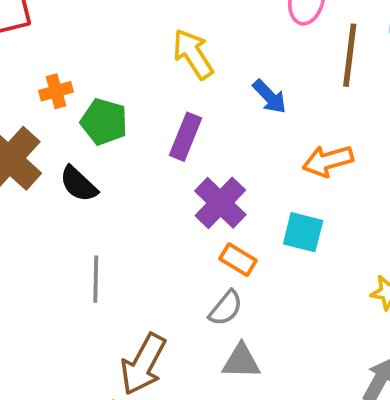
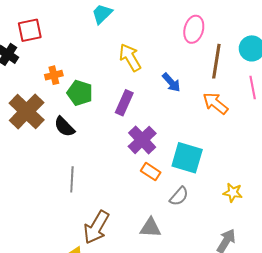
orange arrow: (328, 161) -> (215, 103), moved, turned 52
cyan square: (303, 232) -> (187, 158), size x1.4
gray semicircle: (226, 308) -> (179, 196), moved

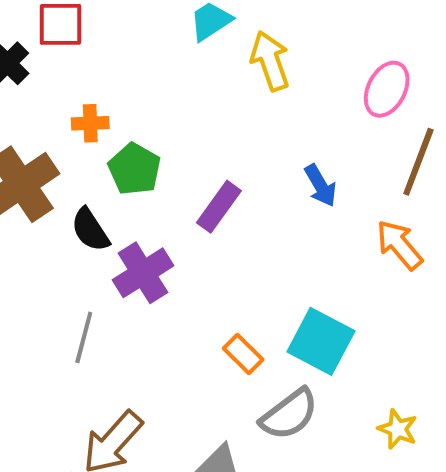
yellow arrow: (130, 57) -> (270, 61), moved
purple cross: (142, 140) -> (143, 273), moved
gray semicircle: (179, 196) -> (289, 414), size x1.4

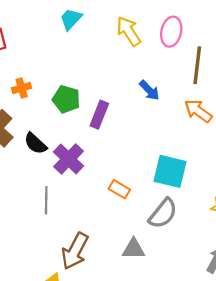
yellow arrow: (270, 61) -> (129, 31), moved
green pentagon: (134, 169) -> (66, 99), moved
orange rectangle: (243, 354) -> (119, 189), moved

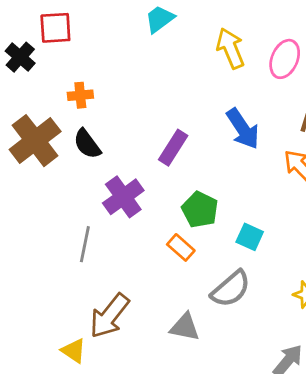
blue arrow: (149, 90) -> (243, 129), size x1.4
green pentagon: (66, 99) -> (200, 210), moved
black semicircle: (35, 143) -> (87, 144), moved
cyan square: (170, 171) -> (250, 237), size x0.6

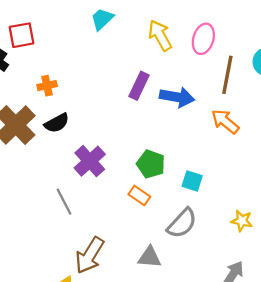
blue arrow: (243, 129) -> (177, 97), turned -40
black semicircle: (87, 144) -> (57, 123), turned -75
purple rectangle: (173, 148) -> (139, 86), moved
gray line: (85, 244) -> (64, 202), turned -32

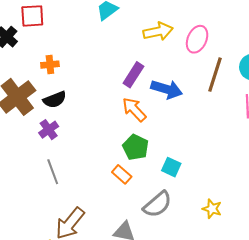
yellow arrow: (160, 35) -> (158, 31), turned 100
orange arrow: (225, 121) -> (134, 109), moved
purple cross: (90, 161) -> (49, 130), moved, size x0.7

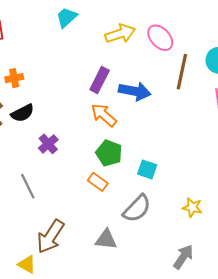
pink ellipse: (197, 39) -> (160, 38), turned -60
purple cross: (49, 130) -> (48, 144), moved

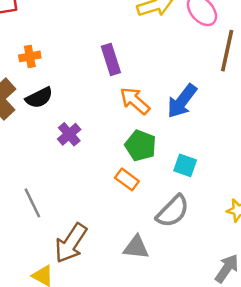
purple rectangle: (100, 80) -> (111, 59), moved, turned -45
blue arrow: (135, 91) -> (182, 101), moved, turned 116
gray line: (28, 186) -> (32, 203), moved

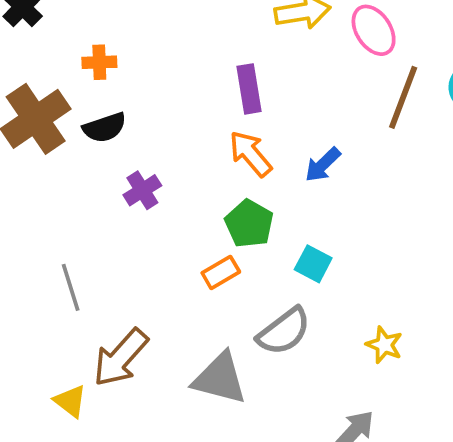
purple rectangle: (111, 59) -> (249, 89), moved
blue arrow: (182, 101) -> (323, 165), size x0.7
orange rectangle: (127, 179) -> (221, 272), turned -75
gray triangle: (136, 247) -> (220, 378), size x1.4

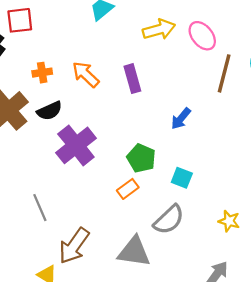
orange arrow: (250, 154) -> (86, 74), moved
purple cross: (142, 190) -> (76, 145), size x1.8

